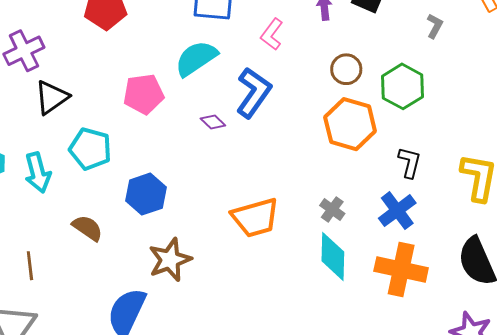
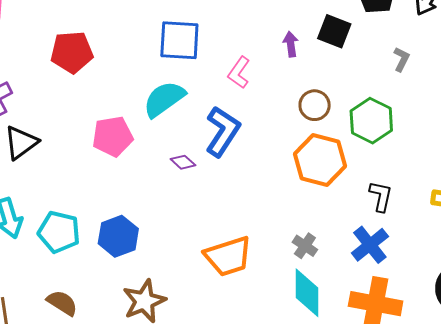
cyan pentagon: (90, 149) -> (59, 232), moved
brown semicircle: (87, 228) -> (62, 303), moved

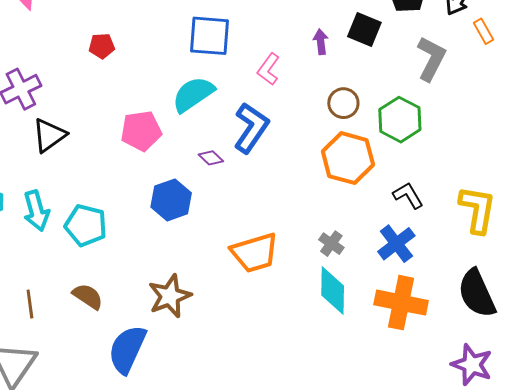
red pentagon: (72, 52) -> (102, 46), size x0.6
gray L-shape: (402, 59) -> (431, 59), size x1.8
black L-shape: (381, 196) -> (408, 195), turned -44
blue hexagon: (118, 236) -> (171, 200), moved

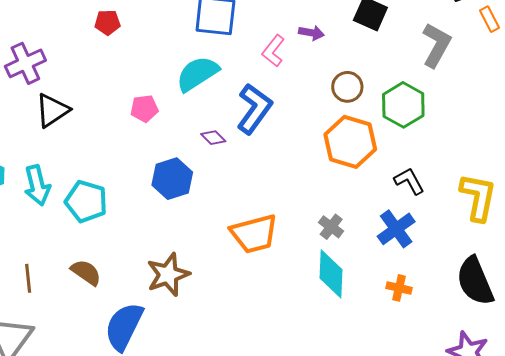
purple arrow: (321, 42) -> (311, 33), moved, turned 105
pink pentagon: (141, 131) -> (144, 109), size x0.7
orange cross: (401, 303) -> (399, 288), size x0.5

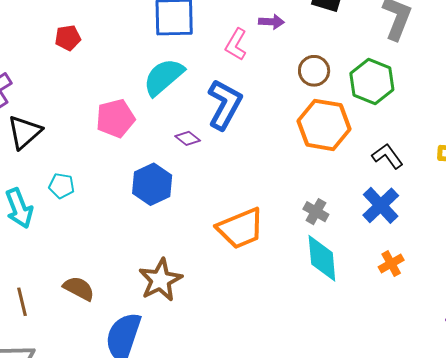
pink pentagon: (144, 109) -> (115, 118), size x1.4
cyan pentagon: (86, 201) -> (62, 186), moved, size x0.6
orange cross: (399, 288) -> (391, 264), turned -35

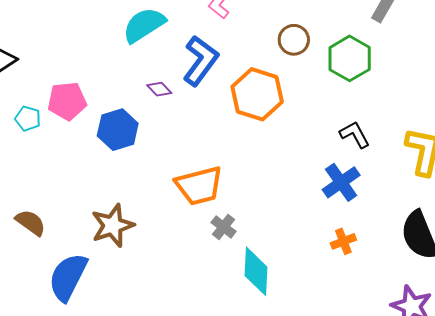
pink pentagon: (115, 118) -> (67, 101), moved
orange hexagon: (324, 125) -> (257, 94), moved
gray cross: (316, 212) -> (224, 227), moved
cyan diamond: (322, 258) -> (256, 271), moved

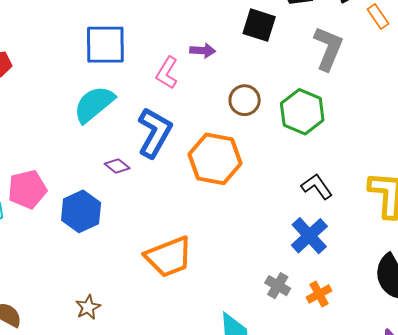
brown star: (113, 226) -> (88, 307), size x0.6
gray cross: (224, 227) -> (278, 286), moved

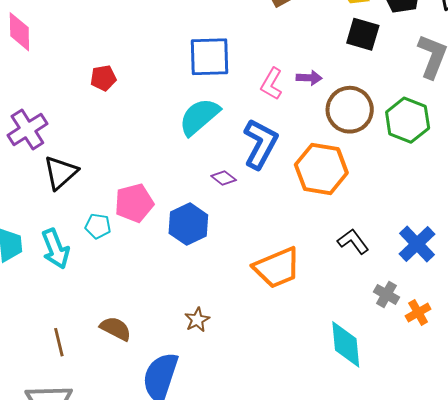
purple arrow: (203, 51) -> (309, 78), moved
brown circle: (245, 100) -> (350, 110), size x1.5
black L-shape: (317, 187) -> (353, 241), moved
orange cross: (319, 294) -> (418, 312), moved

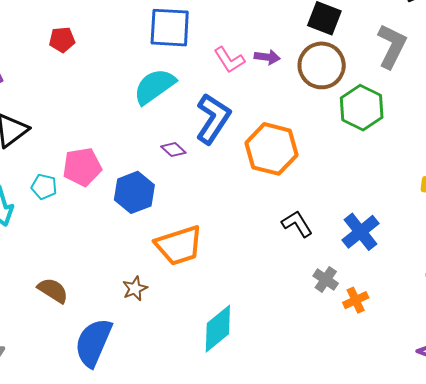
pink L-shape: (272, 84) -> (229, 60), turned -68
brown circle: (350, 110) -> (322, 65), moved
orange trapezoid: (277, 268) -> (179, 245), moved
cyan diamond: (346, 344) -> (218, 329), moved, turned 51

